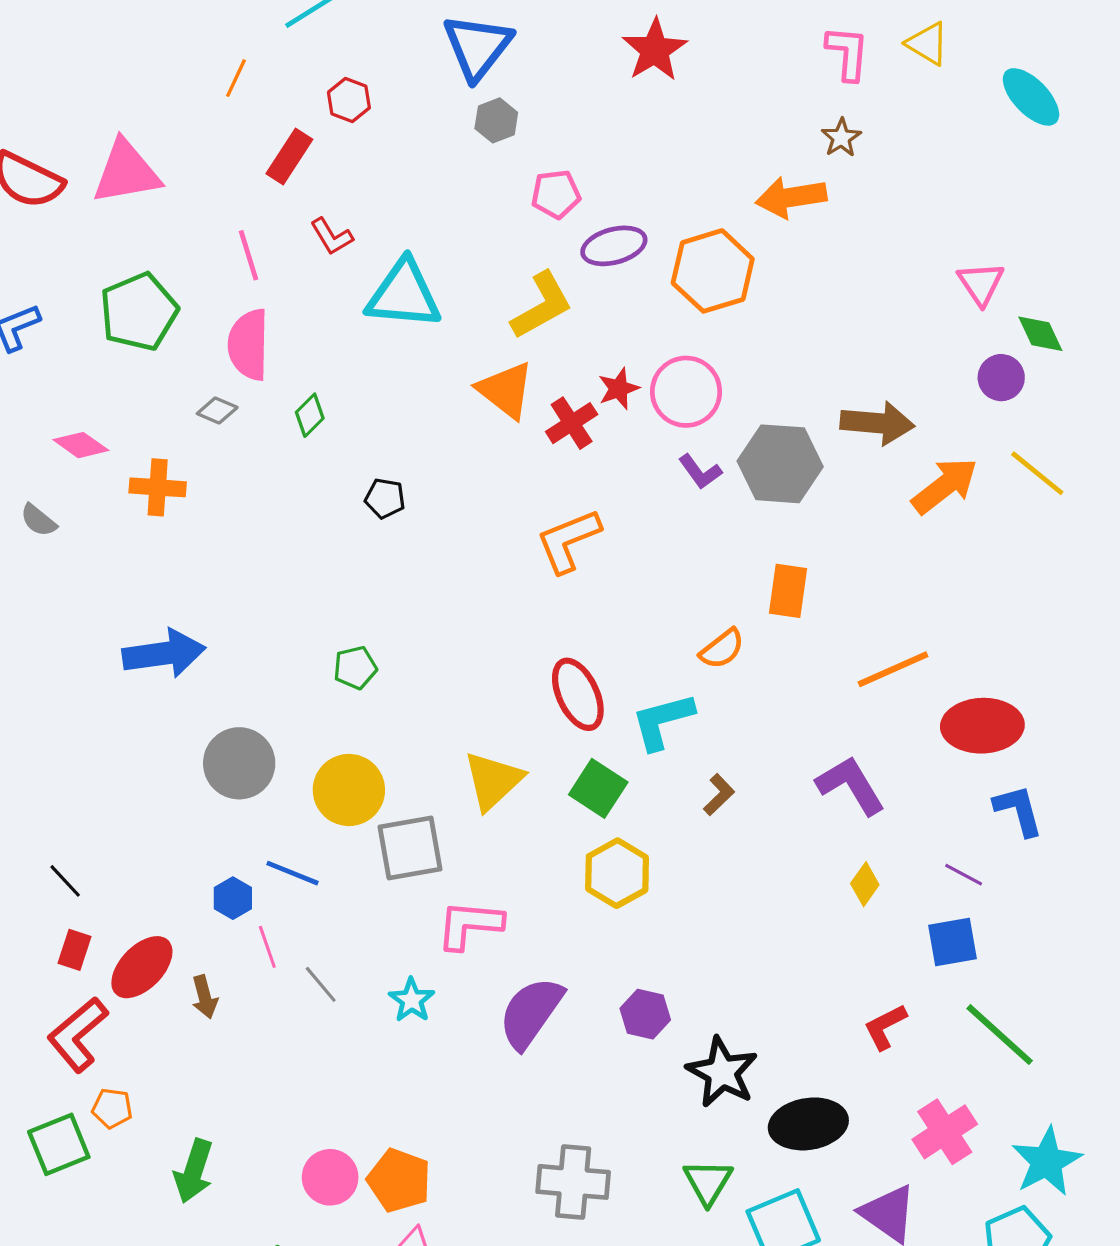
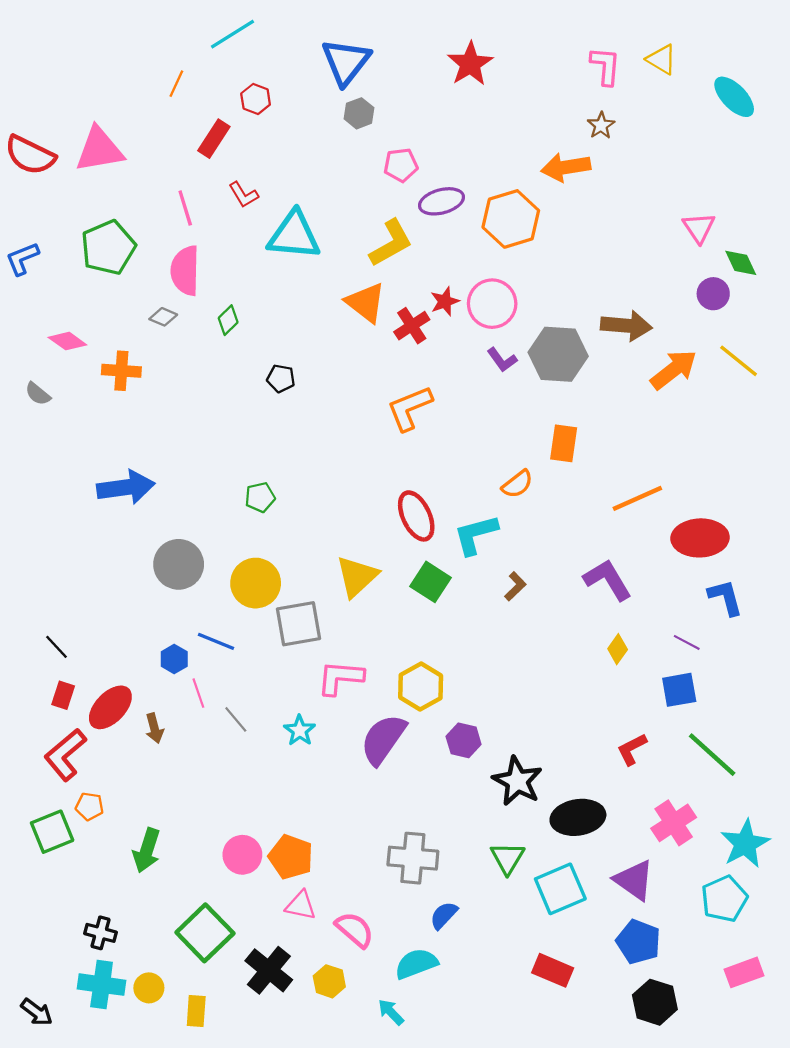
yellow hexagon: (617, 873) -> (421, 686), moved

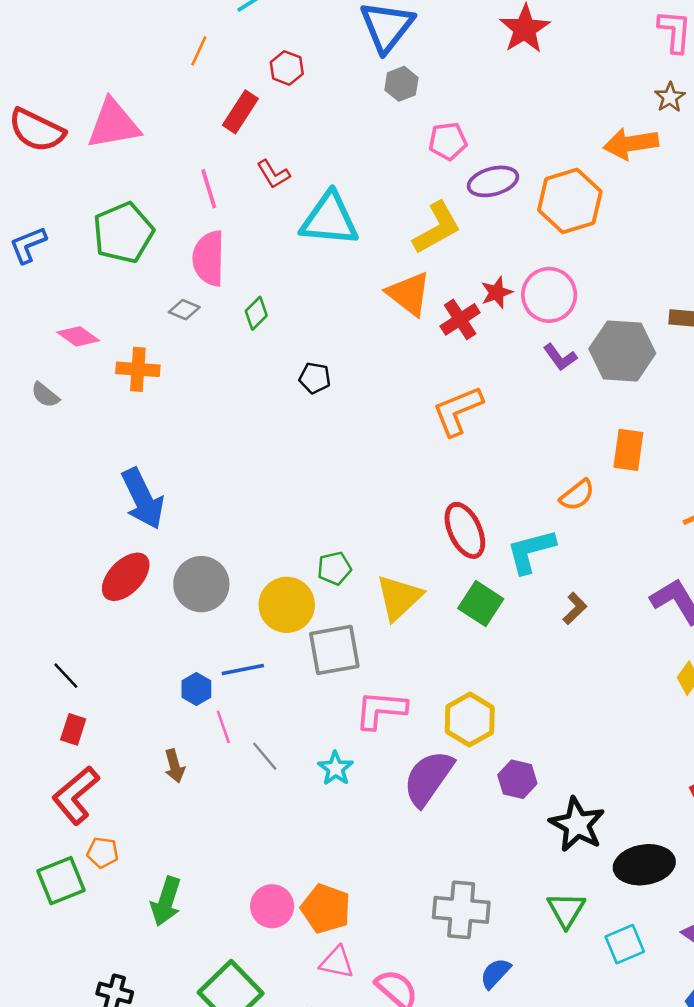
blue arrow: (126, 487) -> (143, 499), turned 72
green pentagon: (260, 497) -> (334, 568), moved
blue line: (216, 641) -> (243, 670), turned -33
red ellipse: (110, 707) -> (126, 577), moved
cyan square: (560, 889) -> (625, 944), size x0.7

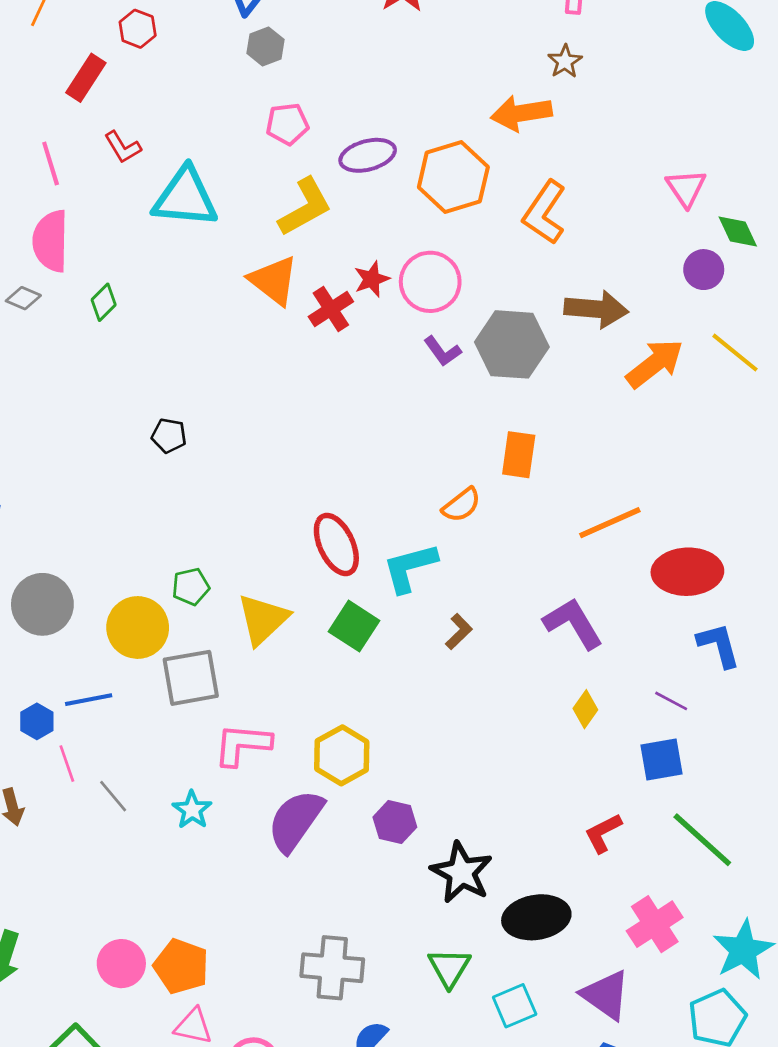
pink pentagon: (448, 141) -> (287, 124), moved
black pentagon: (315, 378) -> (169, 436), moved
orange L-shape: (458, 411) -> (545, 212), moved, turned -34

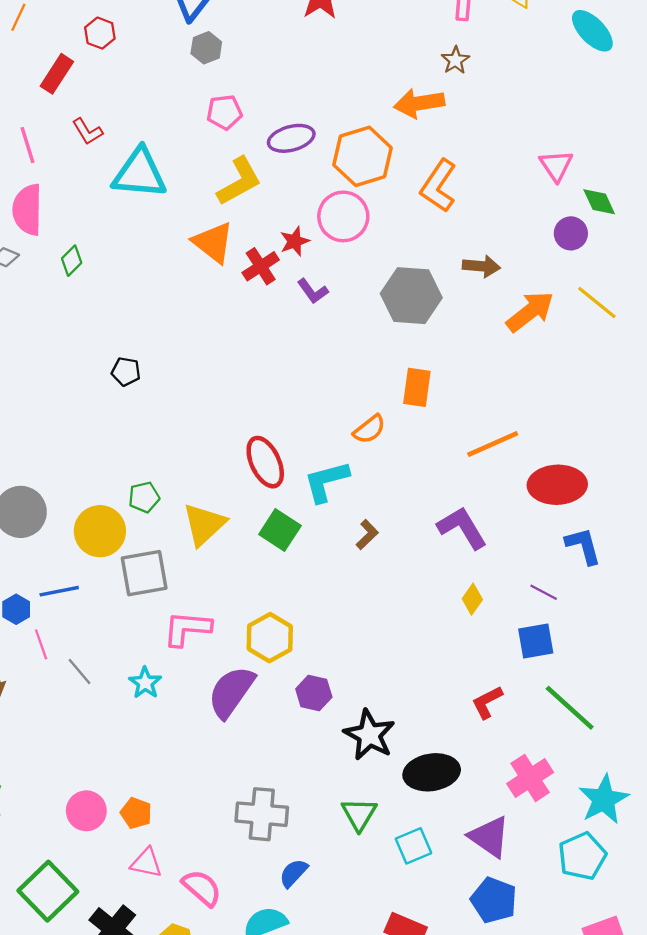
pink circle: (430, 282) -> (343, 216), moved
brown arrow: (596, 309) -> (481, 266), size x0.7
purple L-shape: (442, 351) -> (313, 291), moved
orange pentagon: (181, 966) -> (136, 813), size x0.7

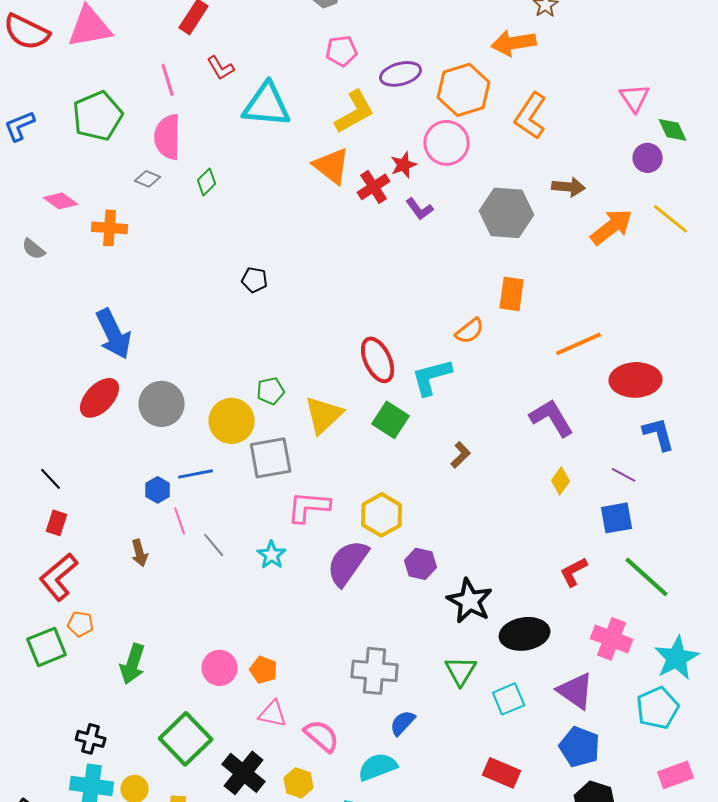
brown L-shape: (367, 535) -> (461, 455), moved
pink cross: (530, 778) -> (612, 639), turned -36

